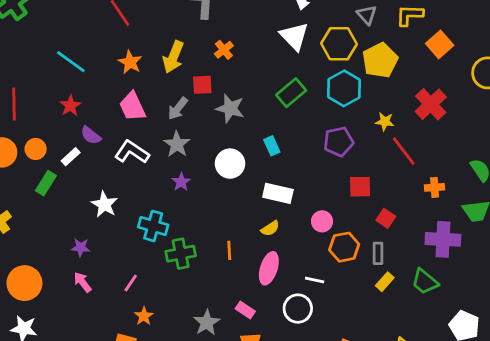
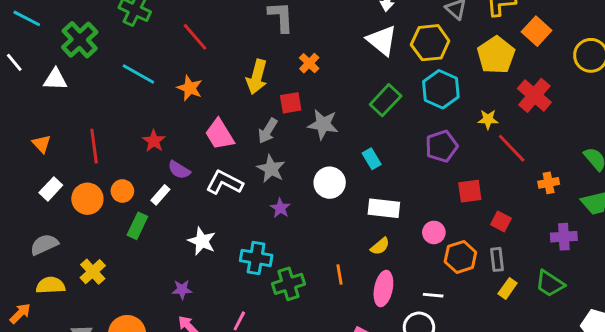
yellow pentagon: (380, 60) -> (496, 55), moved
cyan line: (71, 62) -> (138, 74), moved
orange star: (130, 62) -> (190, 88), moved
purple cross: (443, 239) -> (564, 237), size x0.7

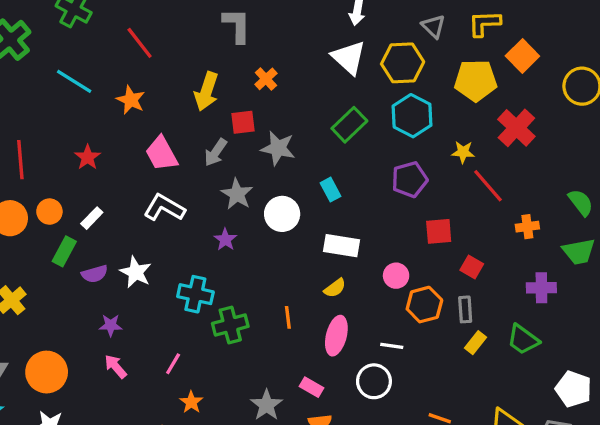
yellow pentagon: (496, 55) -> (476, 80), turned 30
gray star: (271, 169) -> (237, 194), moved
purple semicircle: (179, 170) -> (95, 274), moved, turned -50

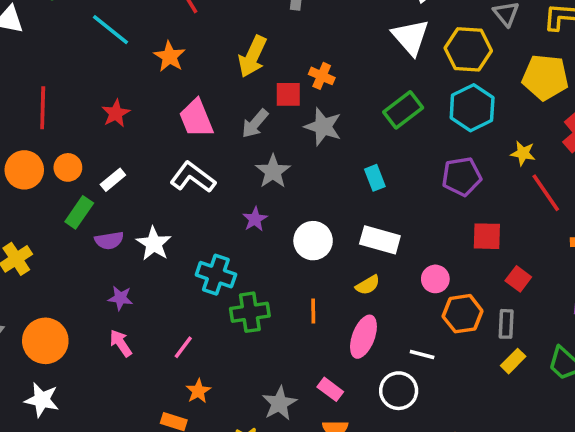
orange cross: (266, 79) -> (322, 76), moved, turned -30
white circle: (282, 214) -> (313, 241), moved

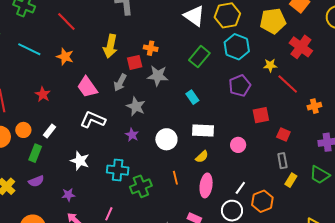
purple semicircle: (109, 240) -> (36, 181), moved
orange hexagon: (463, 314) -> (262, 201), moved
white line: (422, 355) -> (240, 188), turned -56

